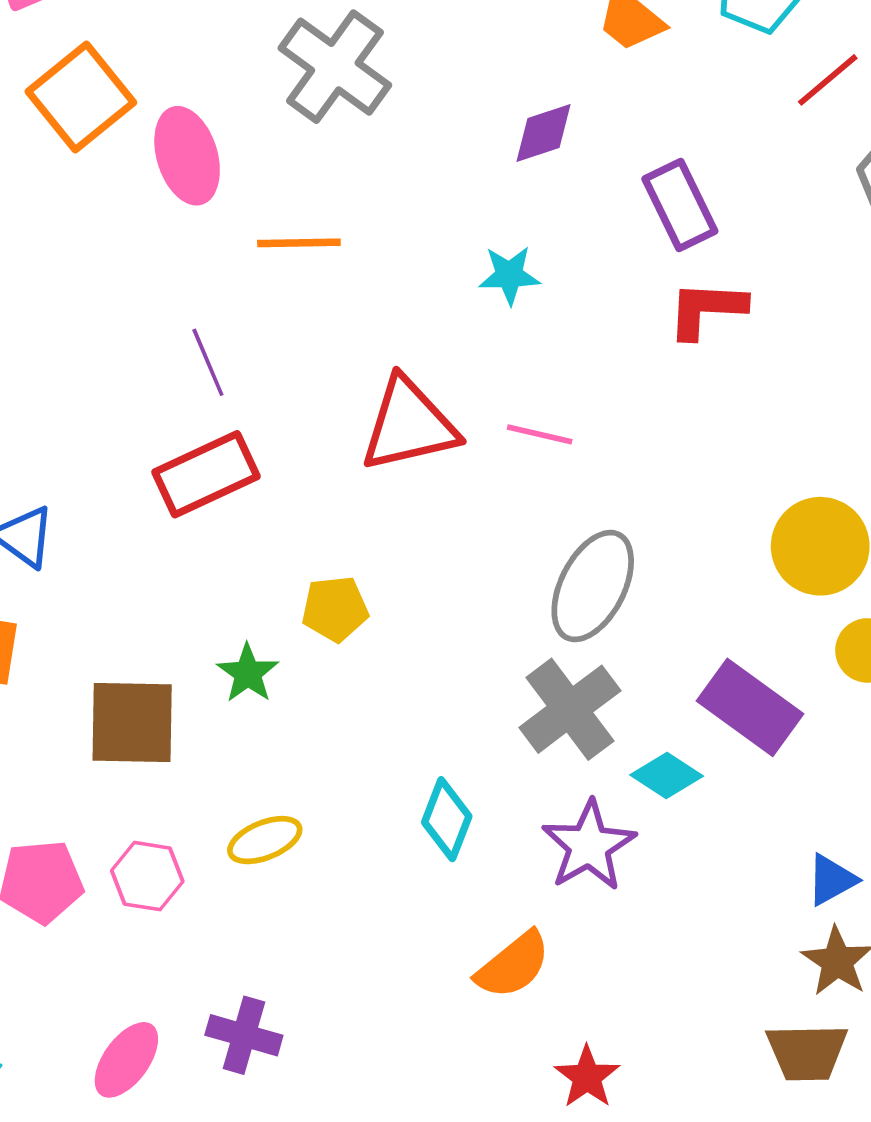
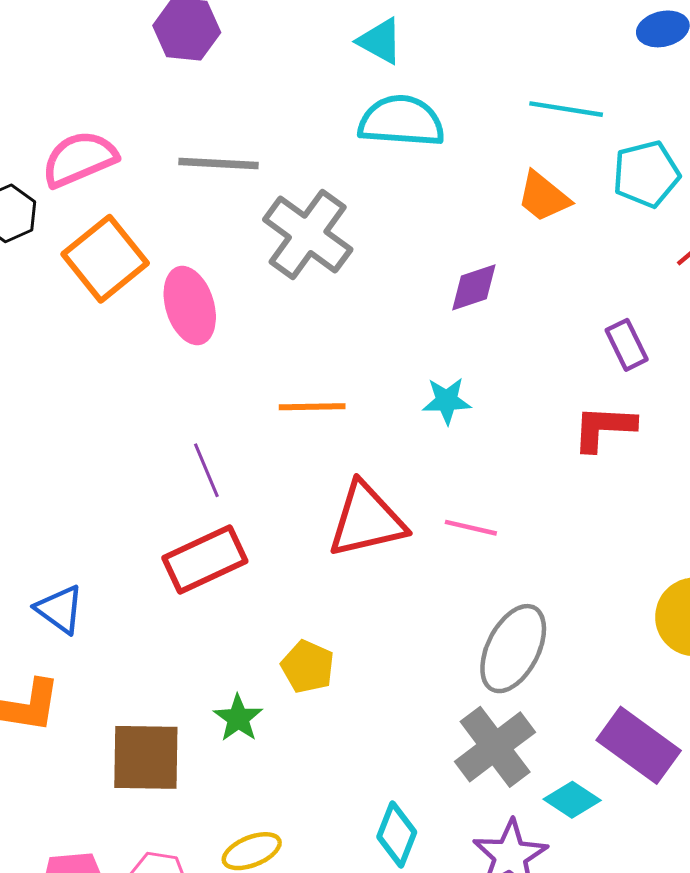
purple rectangle: (680, 205) -> (627, 345), moved, size x0.7
orange line: (299, 243) -> (312, 407), moved
yellow pentagon: (335, 609) -> (308, 667), turned 30

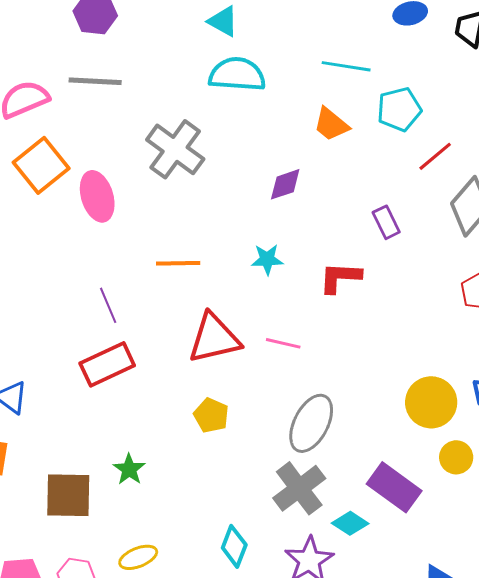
gray line: (218, 163) -> (95, 81), moved
red L-shape: (604, 428) -> (340, 277), moved
yellow pentagon: (308, 667) -> (211, 415), moved

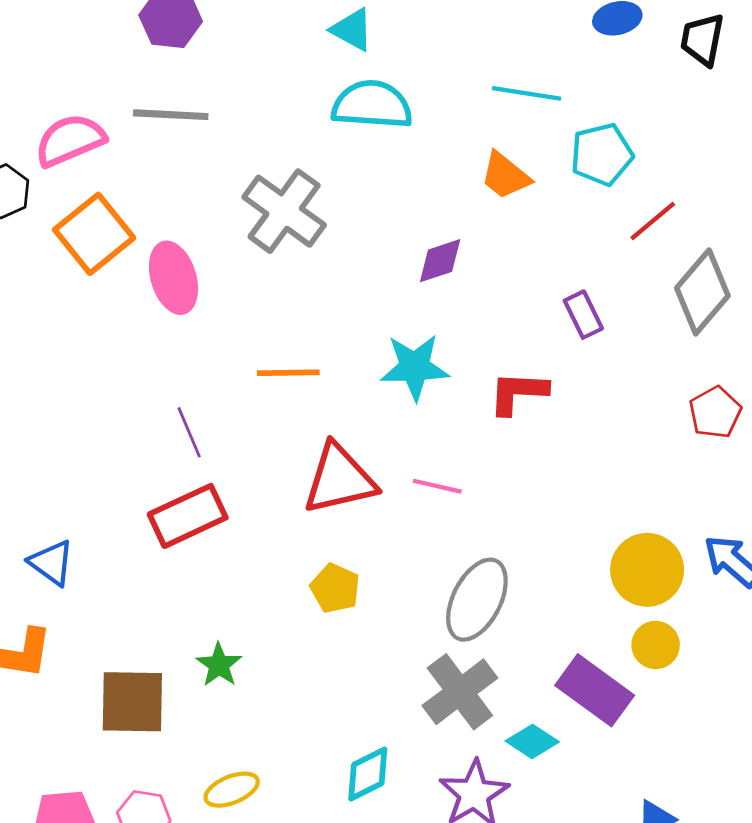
cyan star: (267, 259) -> (415, 367), size x1.5
yellow circle: (456, 457) -> (656, 645), moved
cyan diamond: (234, 546) -> (368, 774), turned 42

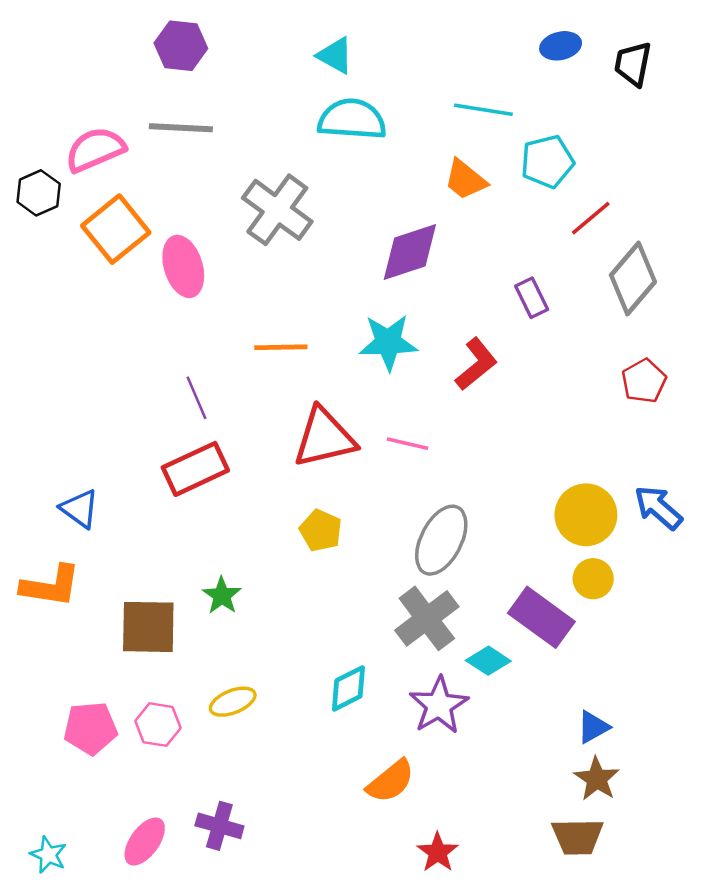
purple diamond: (440, 261) -> (410, 252), size x1.5
red L-shape: (518, 393) -> (476, 364), turned 138

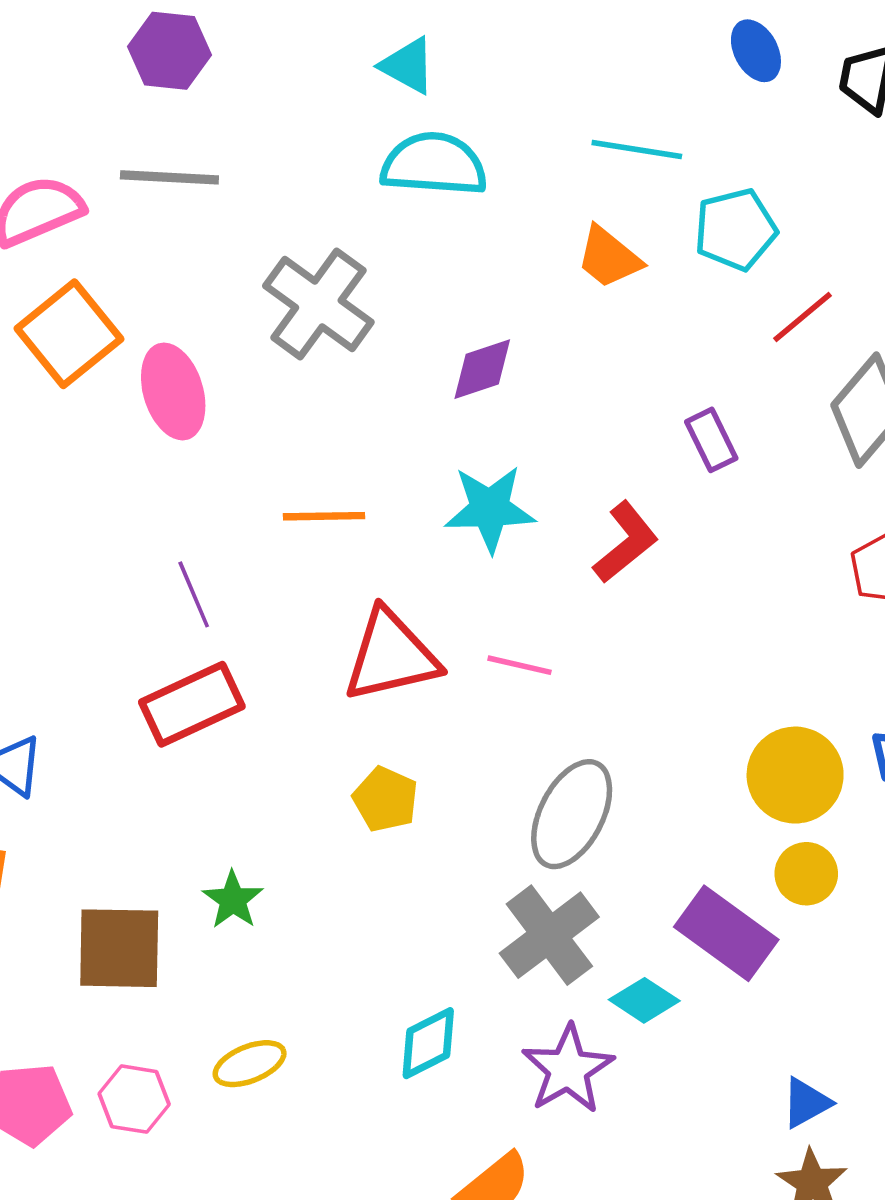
blue ellipse: (561, 46) -> (756, 51), turned 75
purple diamond: (410, 252) -> (482, 369), moved, size x0.7

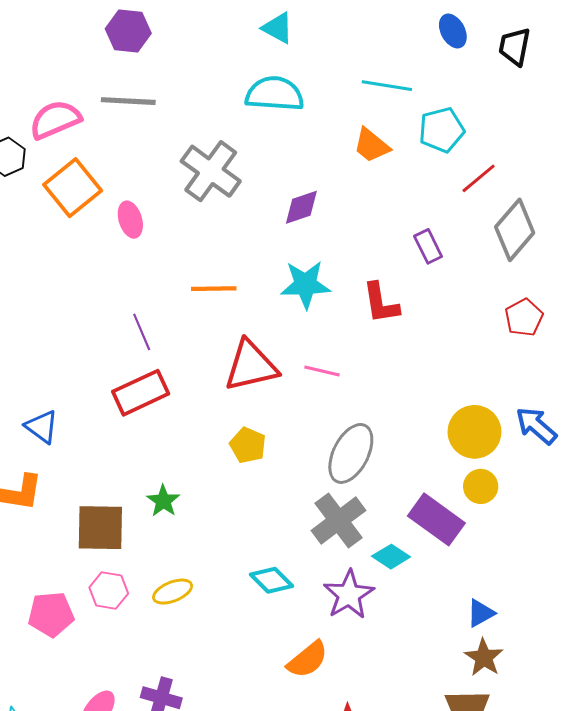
cyan triangle: (408, 66) -> (278, 28), moved
pink ellipse: (173, 391) -> (130, 220), size x0.7
red L-shape: (626, 542) -> (381, 303), turned 120
cyan diamond: (428, 1043) -> (271, 580), turned 72
pink hexagon: (134, 1099) -> (109, 591), moved

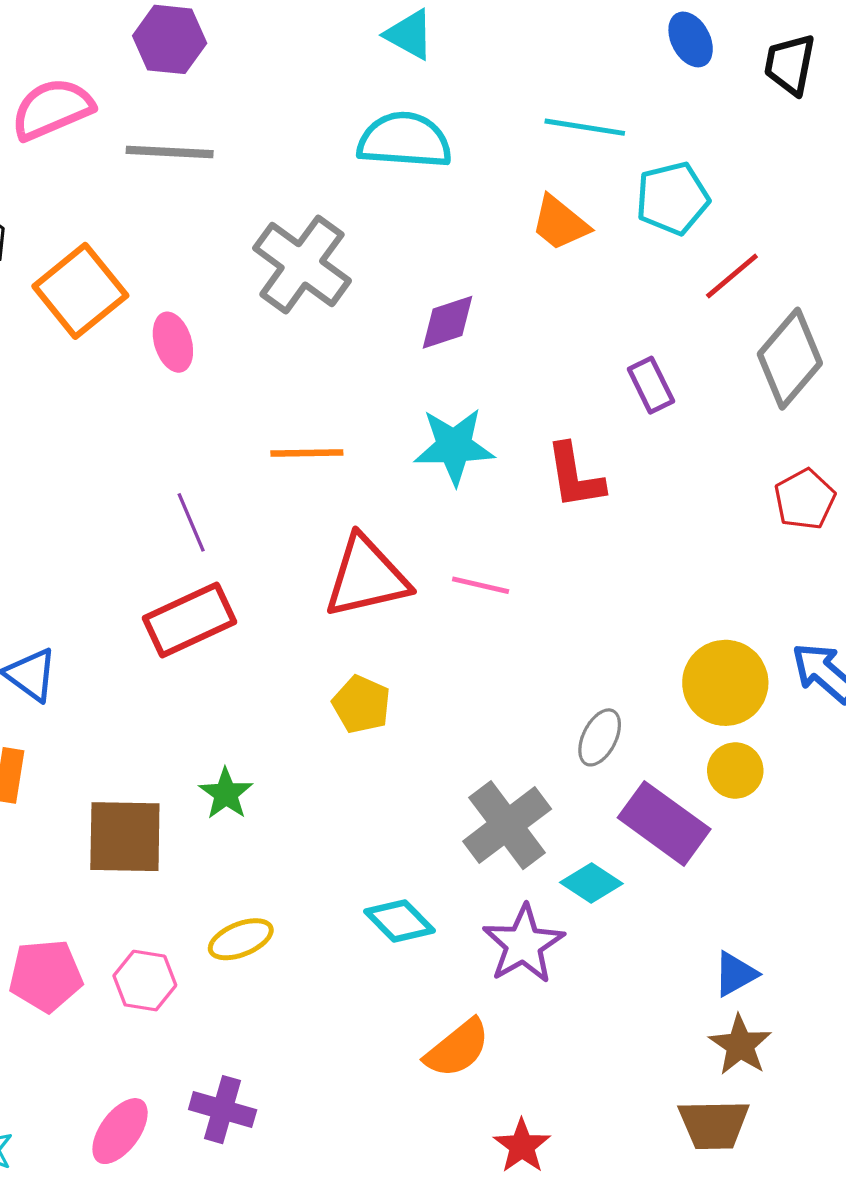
pink semicircle: (55, 120) -> (52, 109), moved
gray ellipse: (351, 453) -> (600, 737), moved, size x0.6
pink hexagon: (109, 591) -> (145, 981), moved

